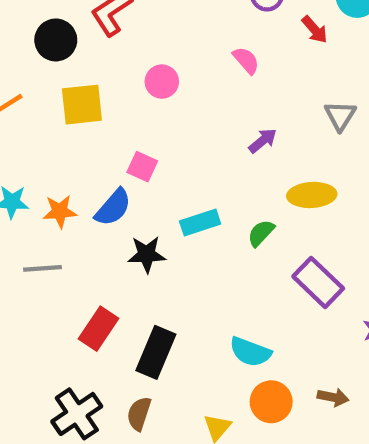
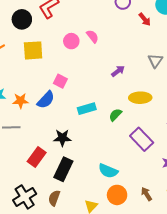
pink semicircle: (246, 60) -> (92, 36), moved
black star: (147, 254) -> (62, 138), moved
brown arrow: (333, 397) -> (146, 194), turned -136

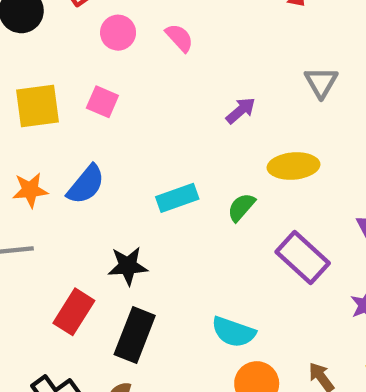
pink circle: (71, 41) -> (118, 33), moved
yellow square: (33, 50) -> (37, 106), moved
pink square: (60, 81) -> (102, 102), moved

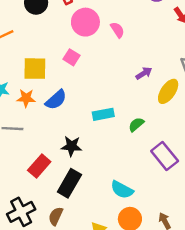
pink circle: (118, 33) -> (85, 22), size x1.5
yellow square: (37, 106) -> (35, 69), moved
yellow ellipse: (294, 166) -> (168, 91), moved, turned -60

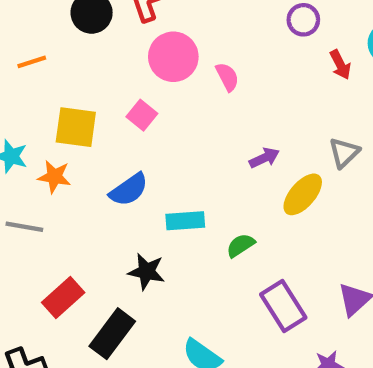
blue semicircle: (56, 100) -> (129, 190), moved
black star: (71, 146) -> (146, 272), moved

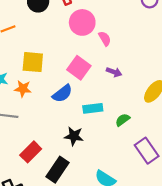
pink semicircle: (227, 77) -> (105, 39), moved
pink square: (142, 115) -> (79, 68), moved, size x1.5
purple arrow: (264, 158) -> (114, 72), moved, turned 48

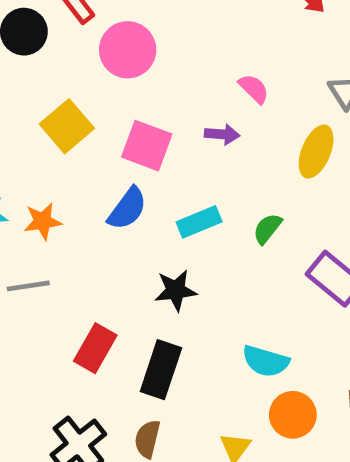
pink semicircle: (105, 39) -> (254, 89), moved
yellow square: (33, 62) -> (67, 126), moved, turned -30

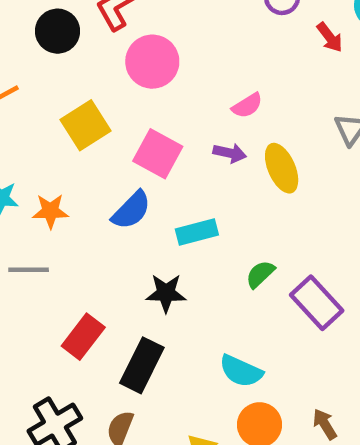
pink semicircle: (254, 89) -> (247, 106), moved, turned 96
yellow ellipse: (316, 152) -> (282, 168), moved, turned -54
green semicircle: (267, 229) -> (260, 274), moved

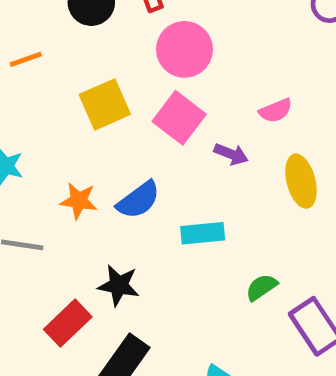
purple arrow: (230, 153) -> (231, 154), moved
pink square: (158, 154) -> (179, 118), moved
orange star: (50, 211) -> (79, 201), moved
black star: (166, 293) -> (119, 285), moved

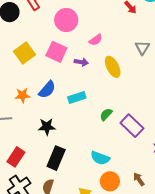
pink circle: (185, 49) -> (66, 20), moved
red rectangle: (68, 323) -> (16, 157), moved

